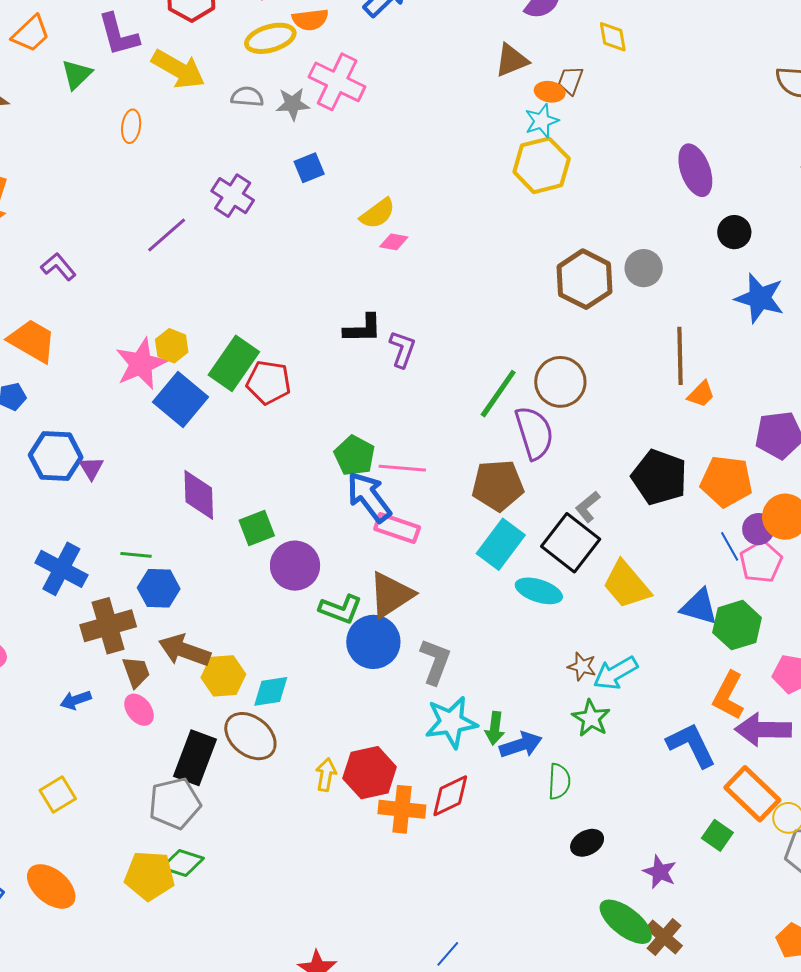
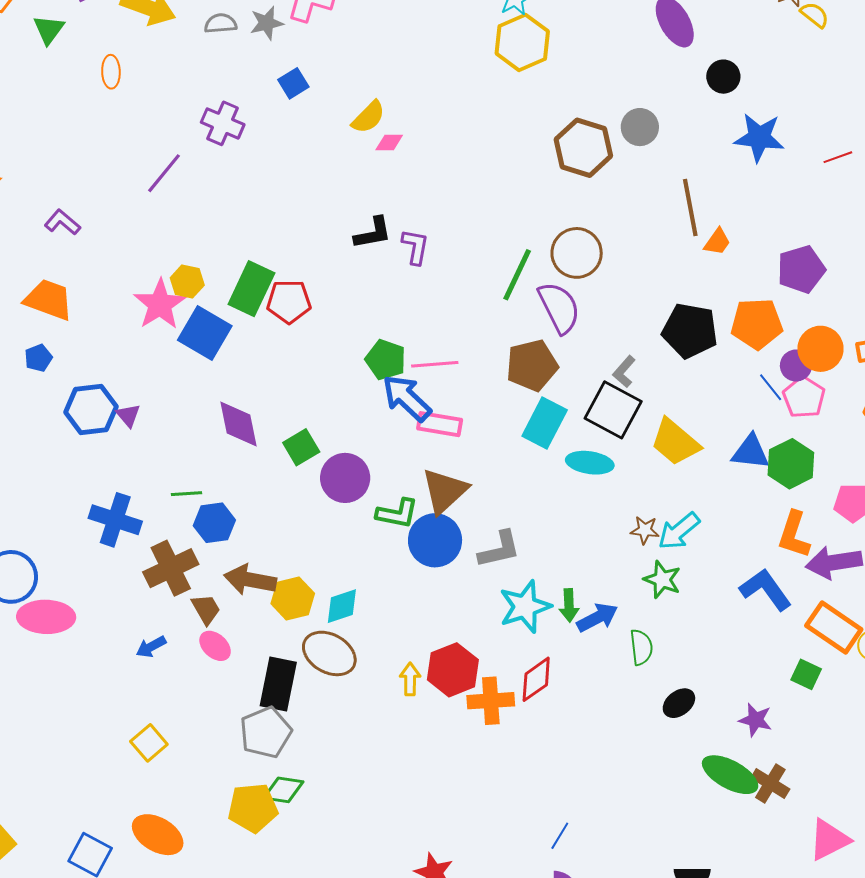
gray L-shape: (435, 661) -> (499, 549), turned 66

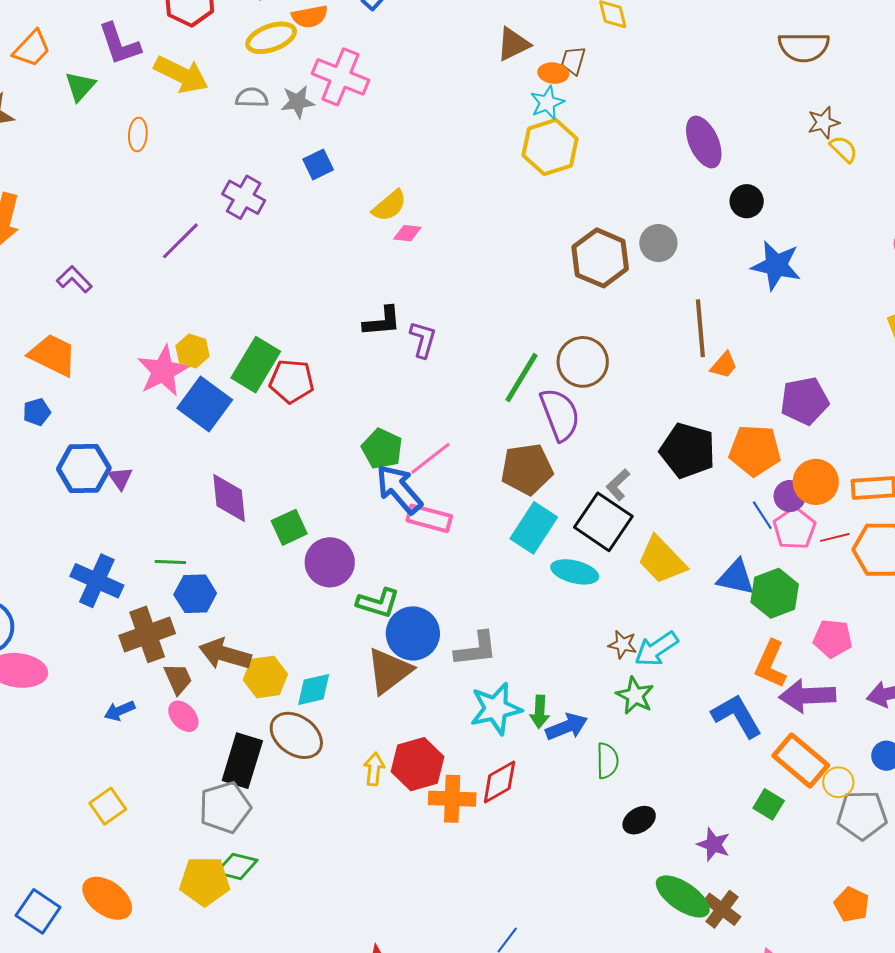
red line: (838, 157) -> (835, 537), moved
pink line: (435, 364) -> (430, 458), turned -39
brown triangle: (445, 491) -> (389, 671), moved

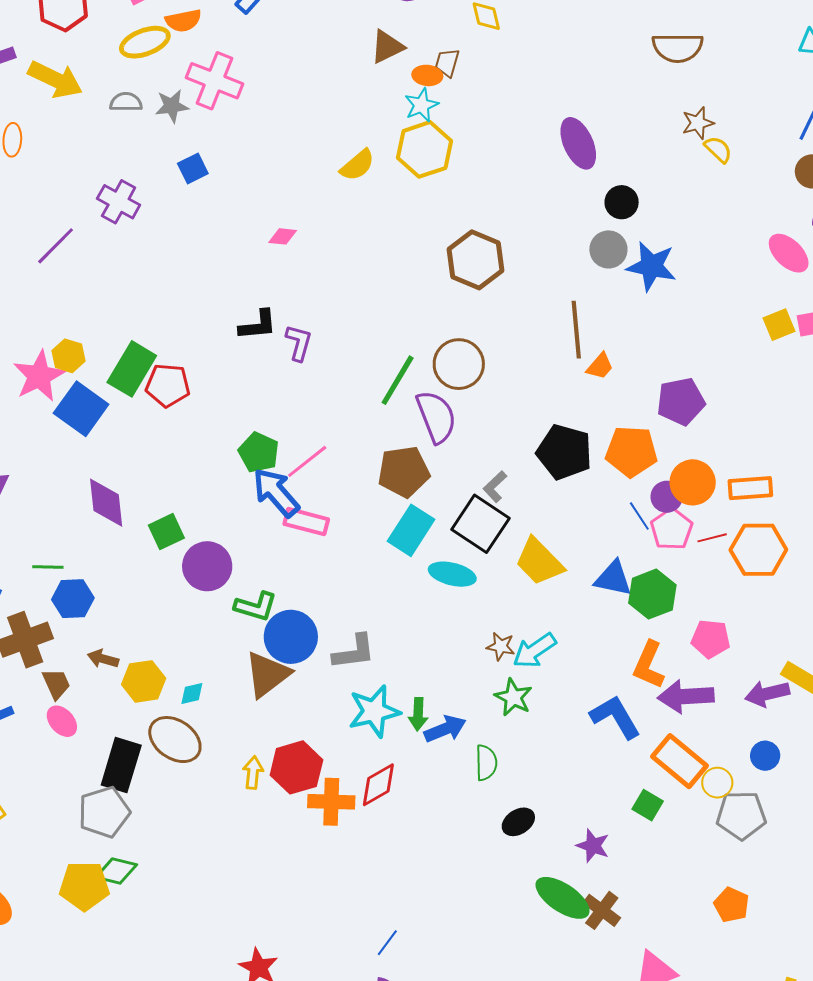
yellow semicircle: (389, 206) -> (357, 165), moved
gray circle: (658, 243) -> (608, 249), moved
brown arrow: (225, 654) -> (103, 659), size x0.6
cyan diamond: (314, 690) -> (192, 694), size x0.7

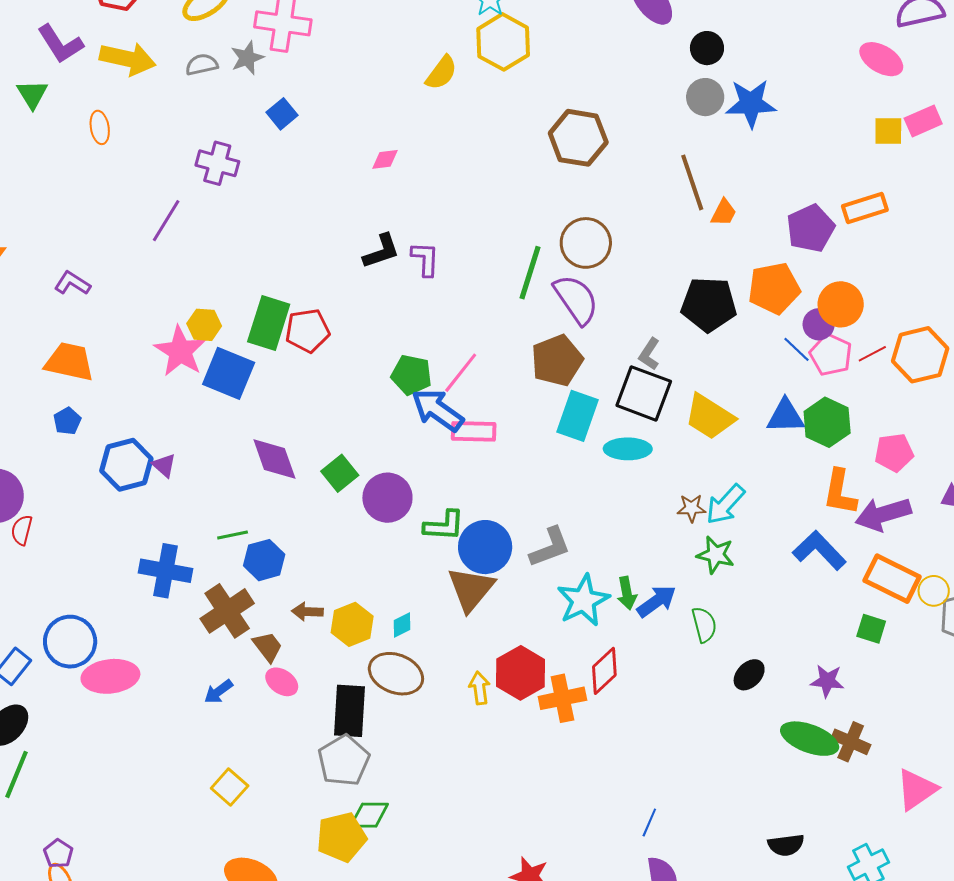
yellow square: (779, 325) -> (888, 131), turned 36
orange rectangle: (750, 488) -> (865, 208), moved

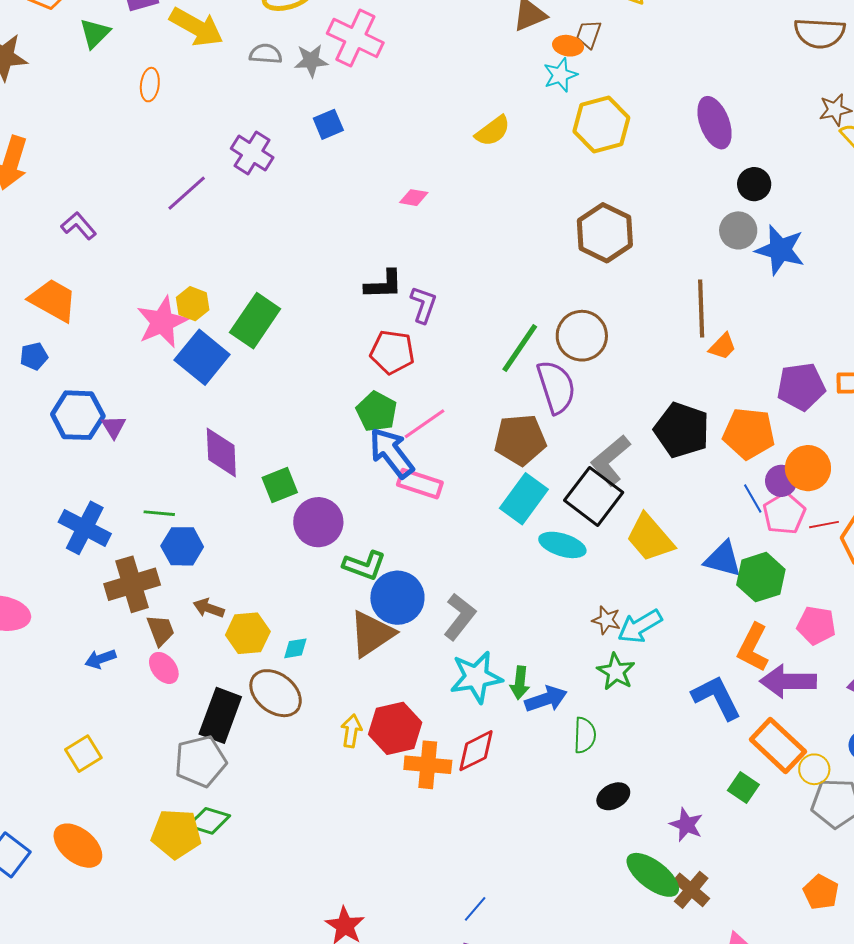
yellow hexagon: (503, 42) -> (601, 125), moved
red pentagon: (308, 331) -> (392, 352), moved
gray L-shape: (649, 354) -> (610, 460), size x1.6
gray L-shape: (550, 547) -> (460, 617), turned -48

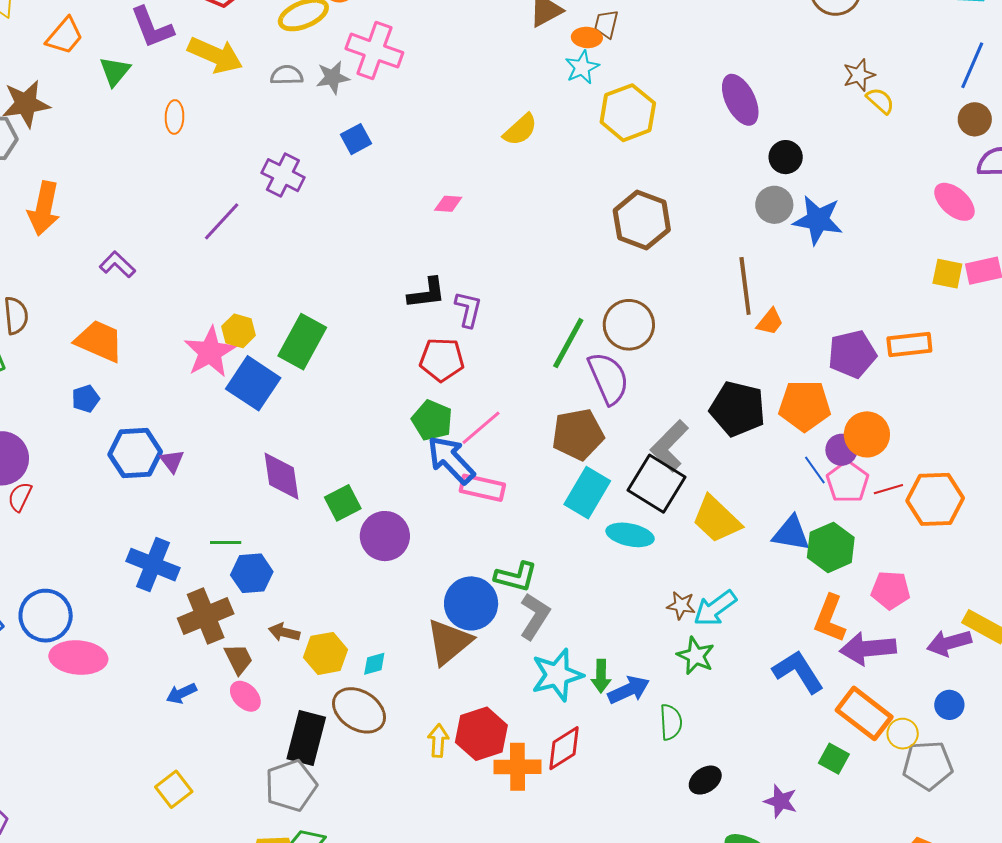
green L-shape: (364, 565) -> (516, 577), moved

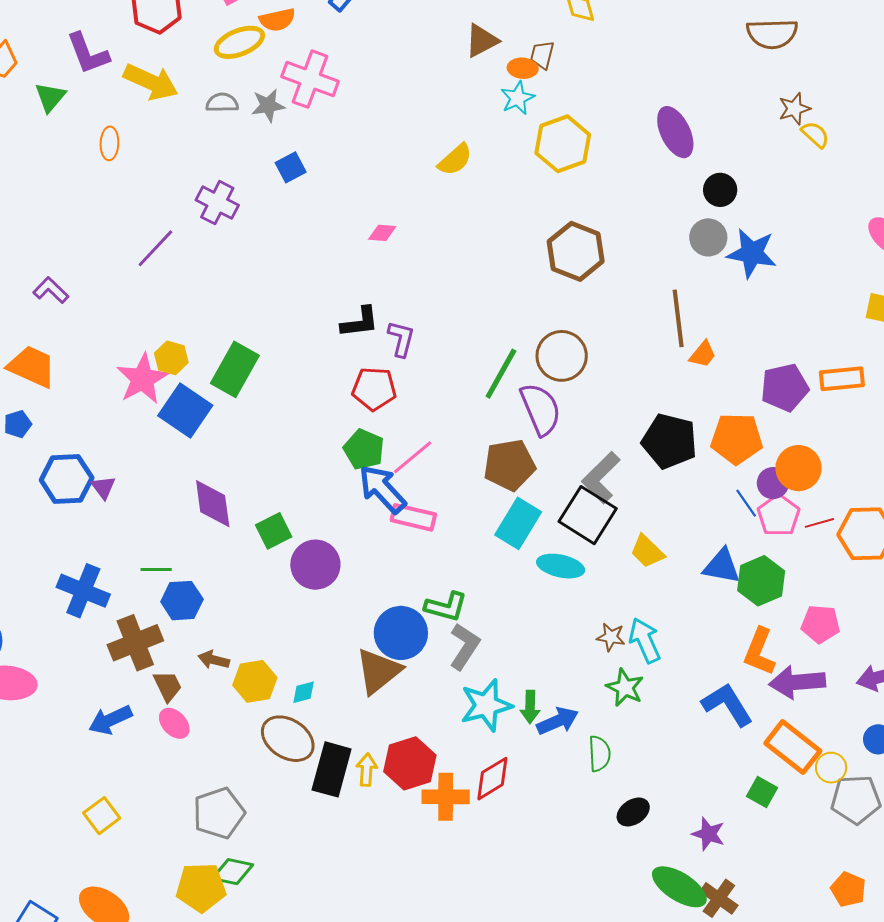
yellow trapezoid: (716, 519) -> (647, 551), size x0.7
cyan arrow: (715, 608) -> (645, 640), turned 102
blue arrow: (181, 693) -> (110, 720), size x1.4
black rectangle: (306, 738) -> (332, 769), moved

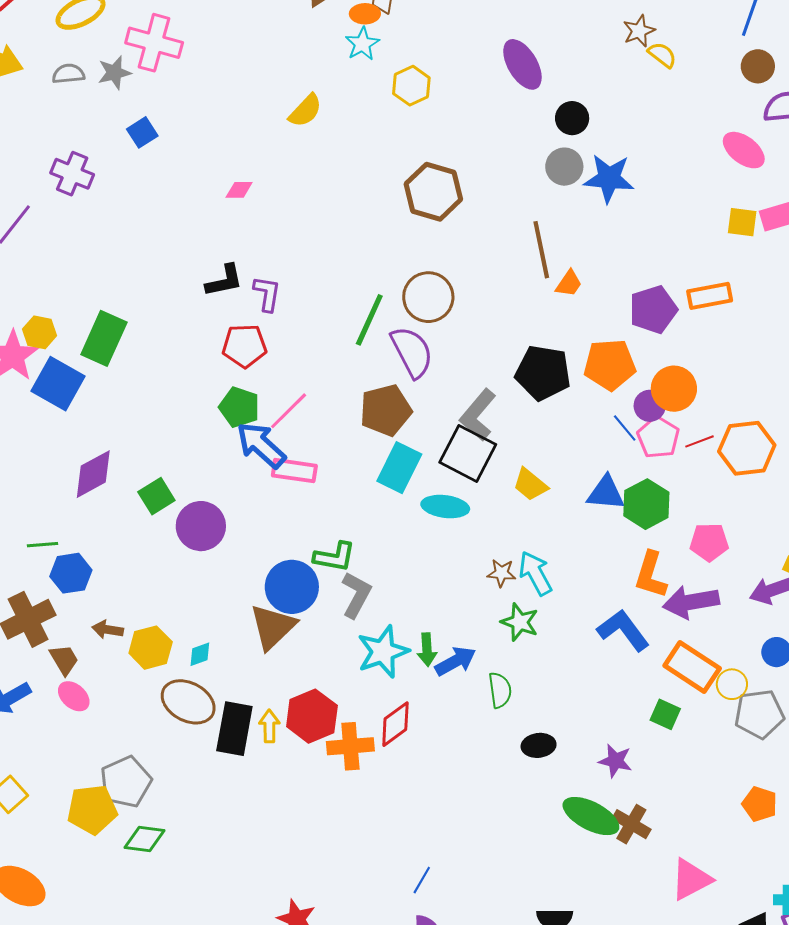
yellow hexagon: (563, 144) -> (411, 86), size x0.7
purple diamond: (213, 504) -> (93, 474), turned 74
black ellipse: (633, 812) -> (539, 745), turned 32
yellow pentagon: (201, 887) -> (92, 810), moved

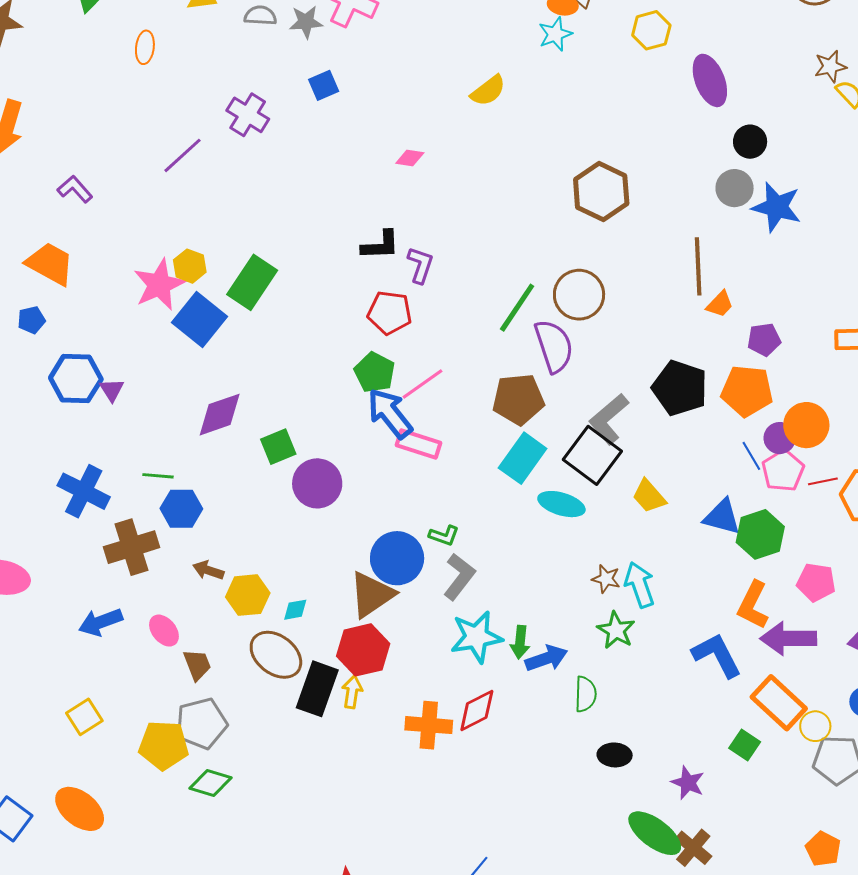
yellow hexagon: (411, 86) -> (651, 30), moved
purple pentagon: (653, 310) -> (764, 340), moved, size x0.7
green L-shape: (334, 557) -> (444, 536), size x0.7
brown trapezoid: (64, 660) -> (197, 665), moved
red hexagon: (312, 716) -> (363, 650), moved

